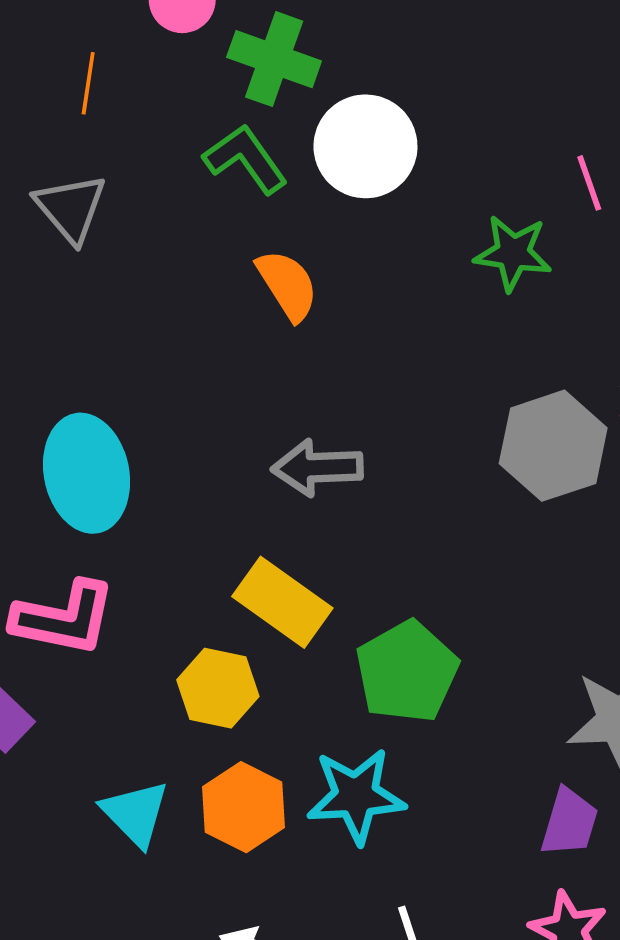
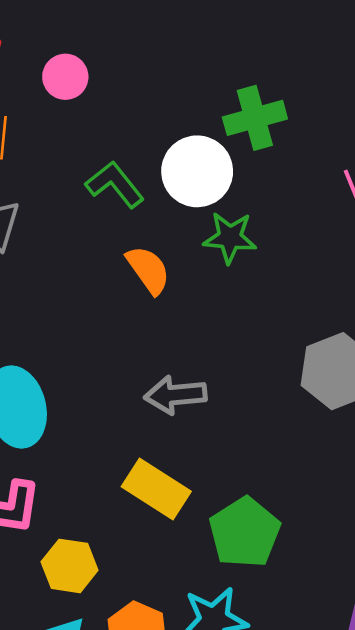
green cross: (274, 59) -> (255, 118), moved, turned -32
green star: (513, 253) -> (230, 238), moved
yellow hexagon: (218, 688) -> (70, 566), moved

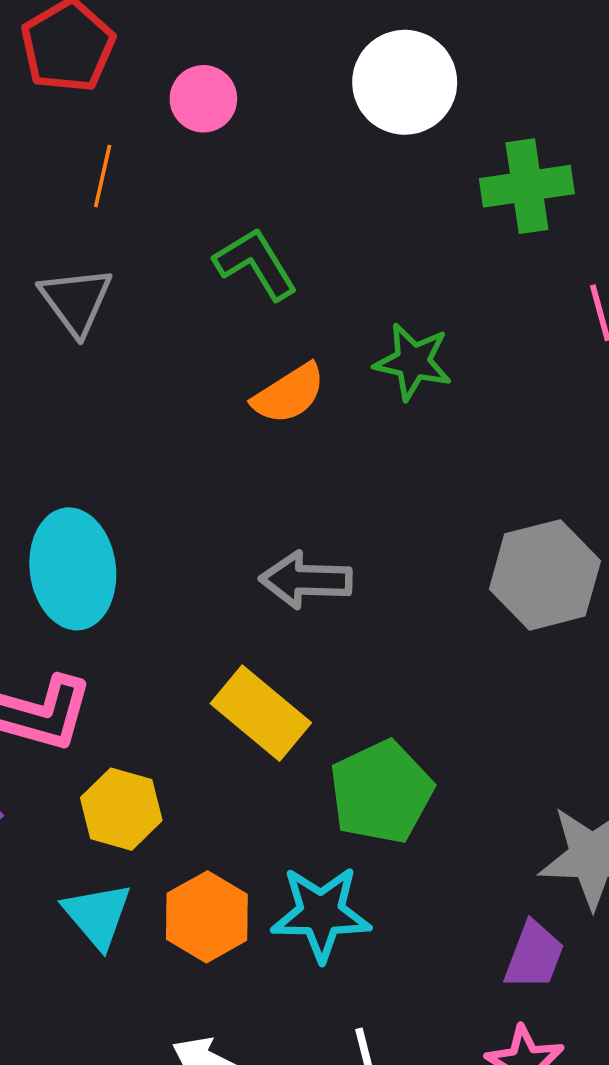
green cross: (255, 118) -> (527, 186), moved
white circle: (197, 171) -> (405, 82), moved
orange semicircle: (148, 270) -> (289, 394), turned 86

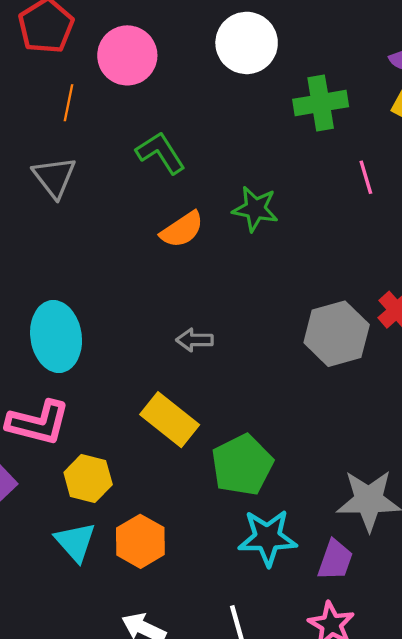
pink circle: (203, 99) -> (127, 55), size x1.5
gray arrow: (306, 580) -> (195, 340), size x0.7
cyan star: (321, 913) -> (268, 538), moved

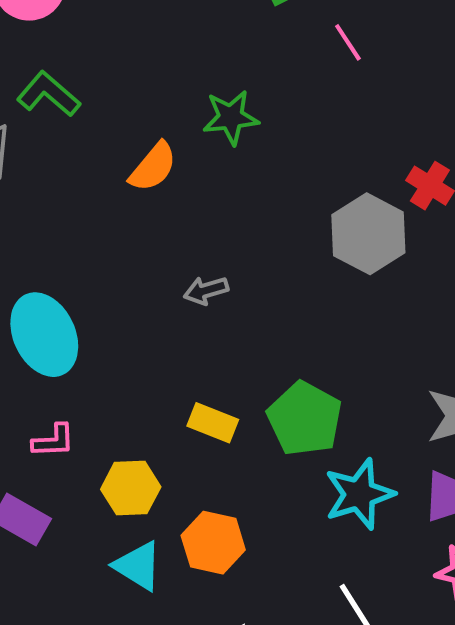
green L-shape: (161, 153) -> (48, 94), moved
yellow rectangle: (170, 420) -> (213, 423), moved, size x0.7
pink L-shape: (38, 423) -> (53, 441), size x0.6

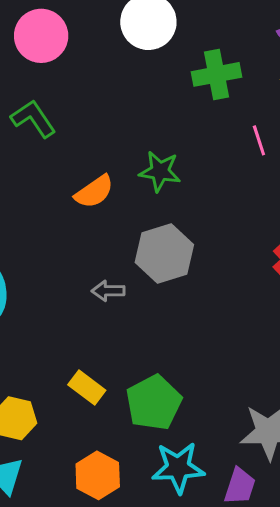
gray hexagon: (368, 234) -> (164, 253), moved
orange hexagon: (213, 543) -> (98, 475), moved

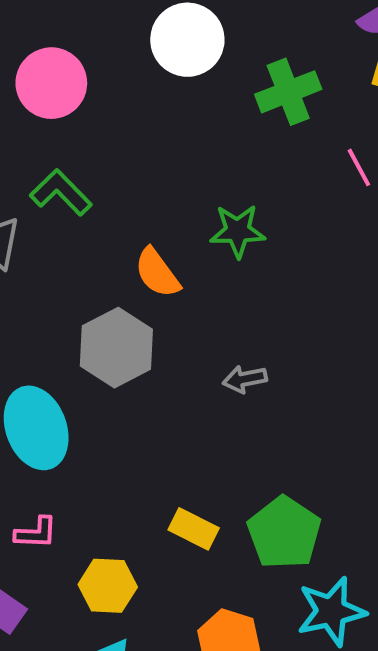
orange semicircle: (94, 192) -> (157, 273), turned 99
gray hexagon: (164, 253) -> (116, 348), moved
gray arrow: (108, 291) -> (245, 379), moved

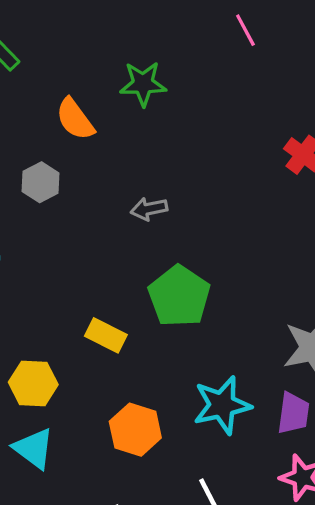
gray hexagon: (116, 348) -> (41, 182), size x0.6
green pentagon: (284, 533) -> (179, 296), moved

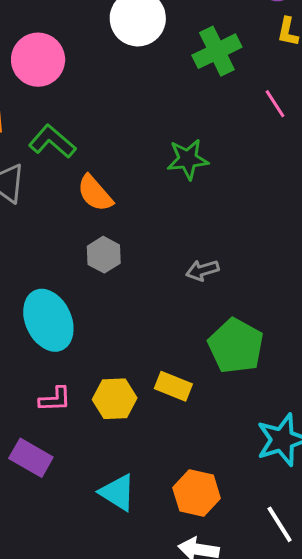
orange semicircle: (75, 119) -> (95, 193), moved
yellow hexagon: (33, 383) -> (115, 399), moved
orange hexagon: (135, 430) -> (197, 493), moved

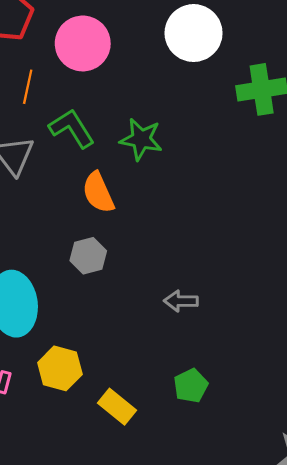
green star: (188, 159) -> (141, 139), moved
green pentagon: (236, 346) -> (191, 386), size x0.6
yellow hexagon: (115, 399) -> (60, 368), moved

